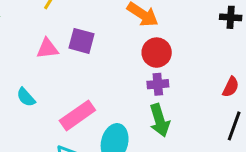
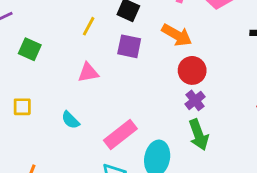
purple square: (81, 41) -> (129, 46), moved
purple cross: (158, 84) -> (195, 100), turned -30

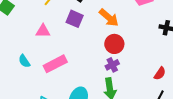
pink rectangle: (120, 134) -> (55, 64), moved

